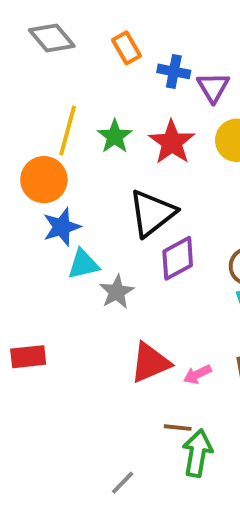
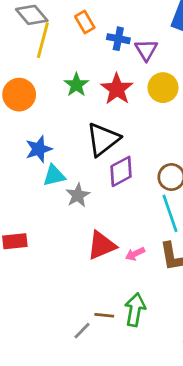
yellow line: (68, 130) -> (43, 40), moved
orange circle: (44, 180) -> (19, 95), moved
brown line: (178, 428) -> (104, 315), moved

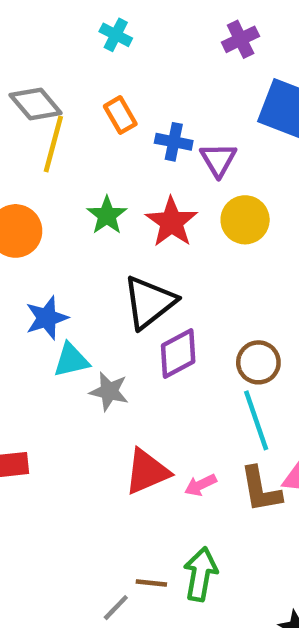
gray star: (78, 195) -> (109, 391), turned -30

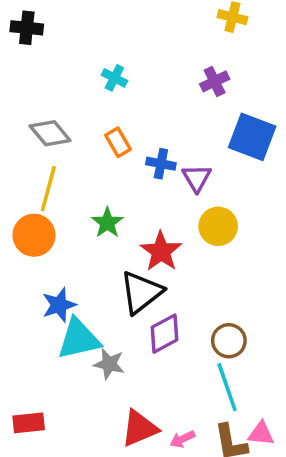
yellow line: (53, 144) -> (48, 189), moved
red star: (171, 222) -> (161, 251), moved
cyan triangle: (71, 360) -> (79, 339), size x1.5

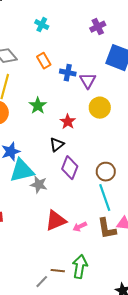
red star: (161, 251) -> (68, 122), size x0.7
black triangle: (141, 292) -> (57, 145), size x0.6
purple diamond: (164, 334) -> (70, 168), turned -40

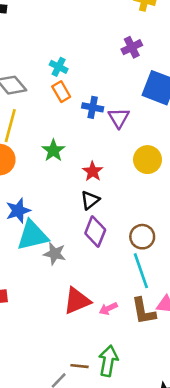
cyan cross: (42, 25) -> (59, 67), moved
yellow circle: (100, 108) -> (147, 160), moved
black triangle: (57, 145) -> (90, 200), moved

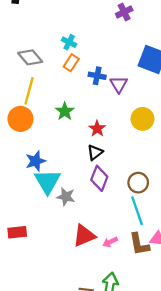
purple cross: (132, 47) -> (124, 12), moved
orange rectangle: (61, 92) -> (71, 63), turned 63
cyan triangle: (32, 235) -> (47, 182), turned -48

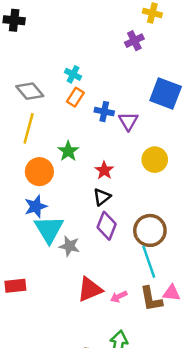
orange circle: (20, 119) -> (39, 172), moved
brown circle: (138, 183) -> (150, 230), size x1.4

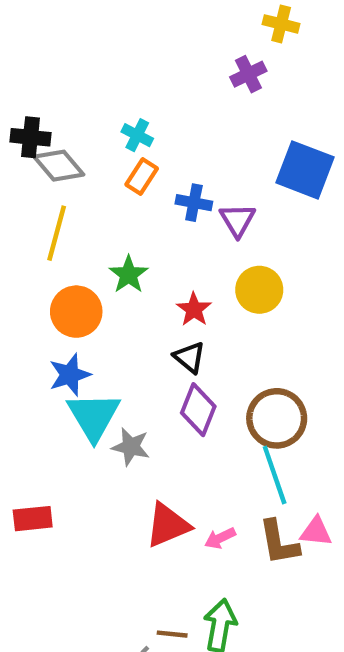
black cross: (14, 20) -> (30, 137), moved
yellow circle: (155, 160) -> (259, 290), moved
black triangle: (102, 197) -> (190, 357), turned -42

